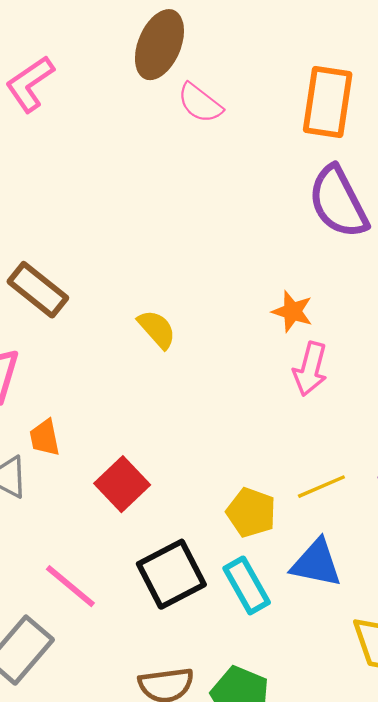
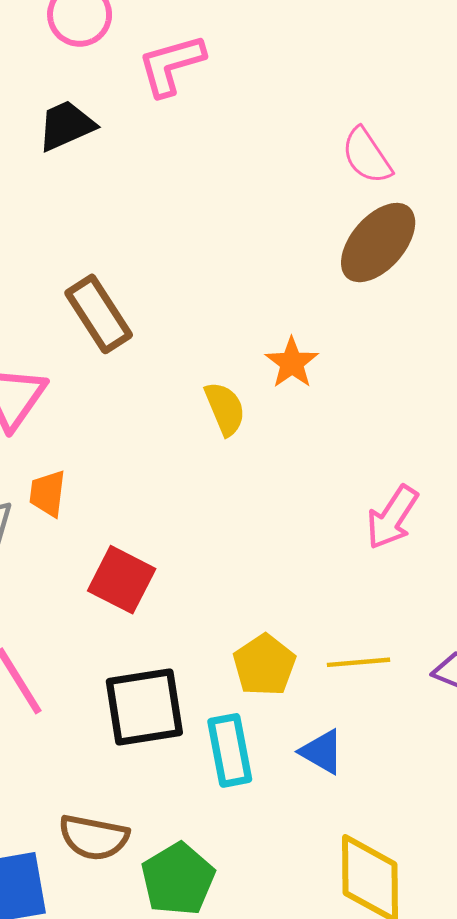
brown ellipse: (159, 45) -> (378, 243), moved
orange star: (292, 311) -> (292, 363), moved
red square: (122, 484) -> (122, 580), turned -38
blue triangle: (316, 563) -> (322, 752), size x0.7

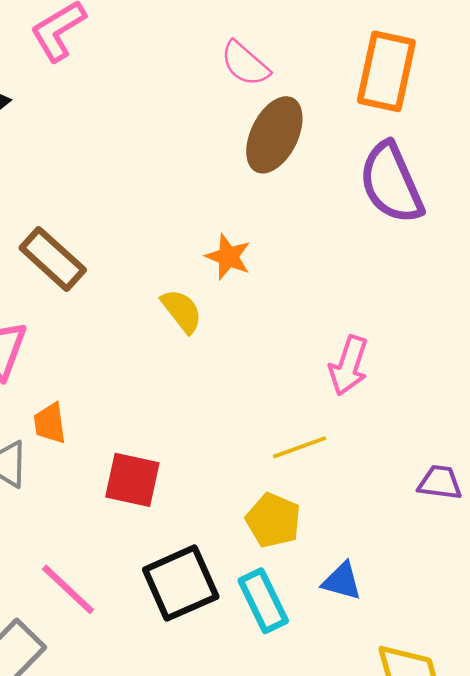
yellow line: (359, 662) -> (300, 447), moved

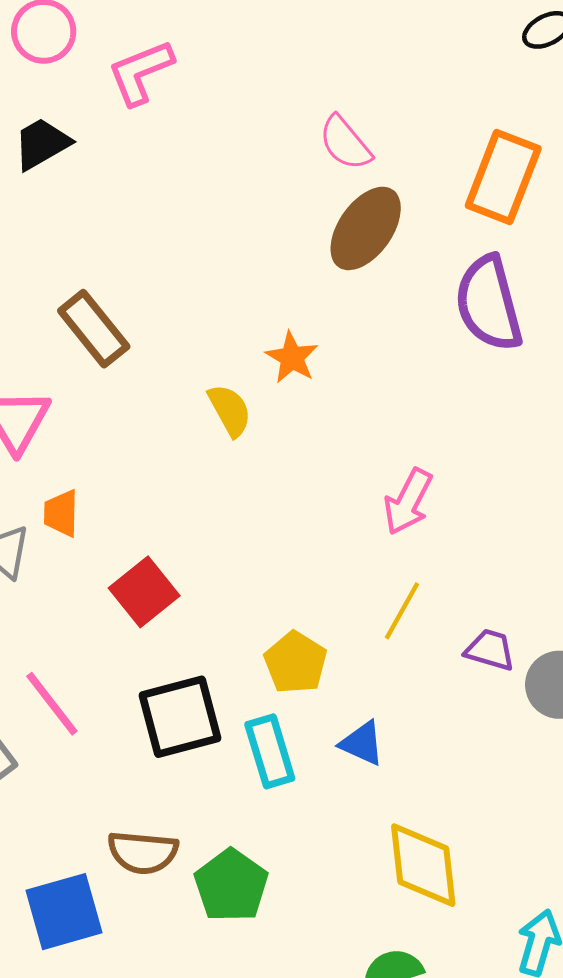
yellow line: (300, 447) -> (402, 611), moved, turned -50
red square: (132, 480) -> (144, 592), turned 30

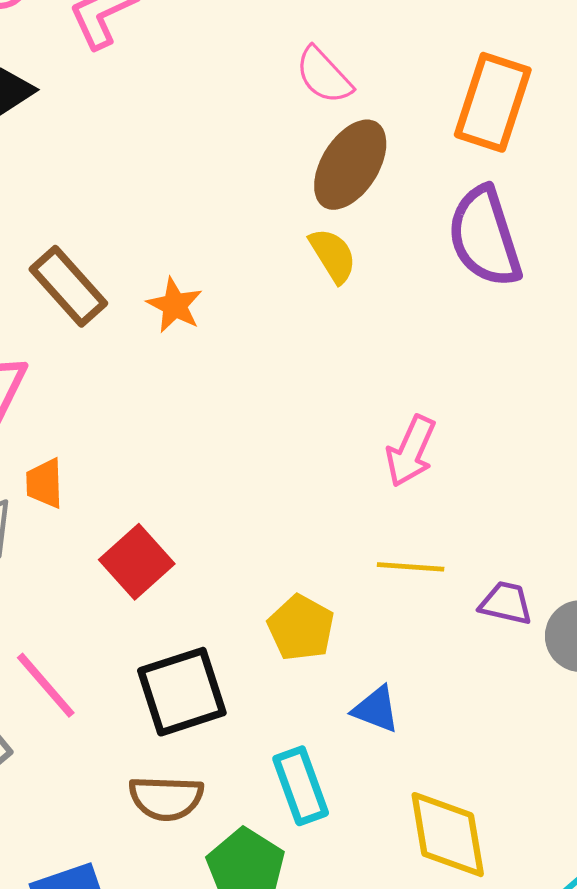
orange star: (292, 358) -> (175, 305), moved
yellow semicircle: (230, 410) -> (333, 255), moved
yellow line: (402, 611) -> (411, 567), turned 68
cyan rectangle: (270, 751) -> (301, 786), moved
brown semicircle: (143, 852) -> (166, 798), moved

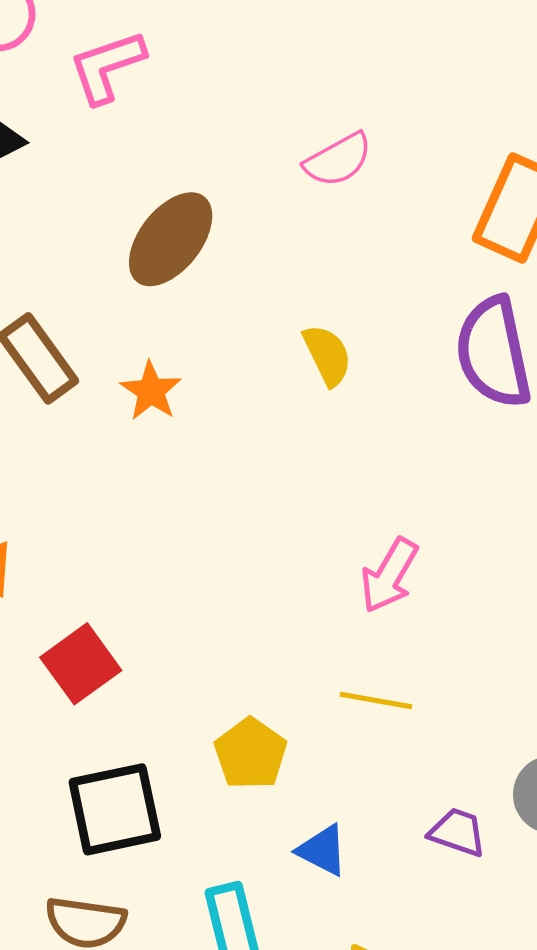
pink semicircle: (324, 75) -> (338, 160), turned -82
brown ellipse: (350, 165) -> (171, 239), moved
purple trapezoid: (506, 603) -> (458, 832), moved

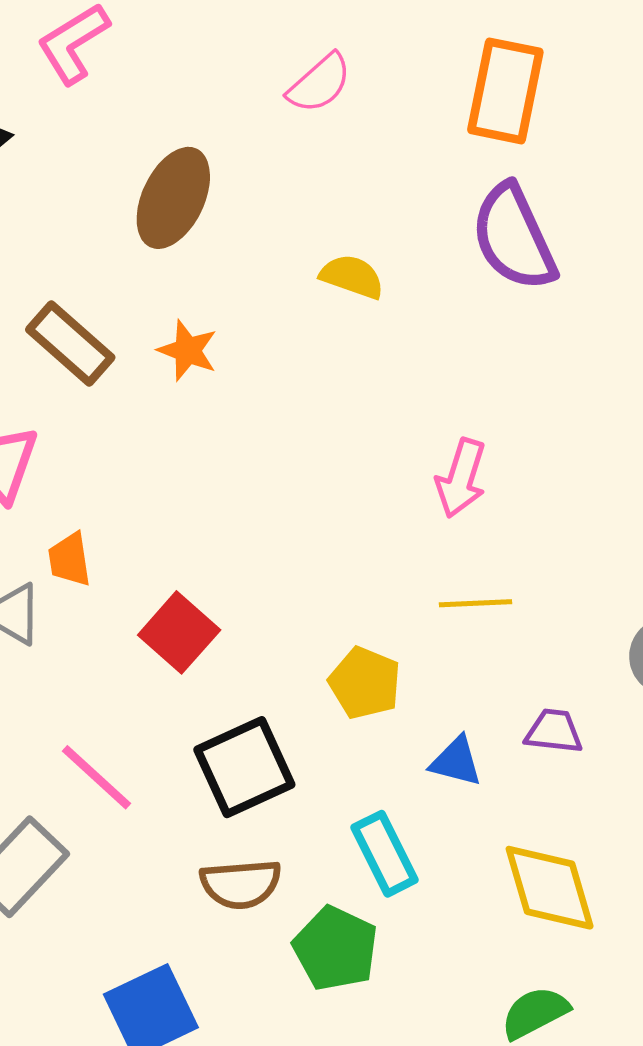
yellow semicircle: (327, 355) -> (352, 277), turned -32
purple trapezoid: (458, 832) -> (554, 731), moved

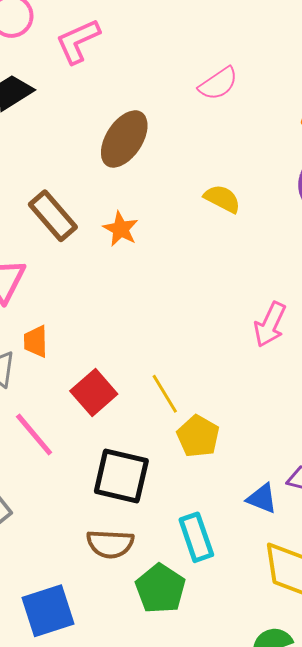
yellow line: (476, 603) -> (165, 394), moved, turned 54
blue triangle: (456, 761) -> (262, 498), moved
black square: (244, 767) -> (121, 476), turned 30
pink line: (96, 777) -> (34, 434), moved

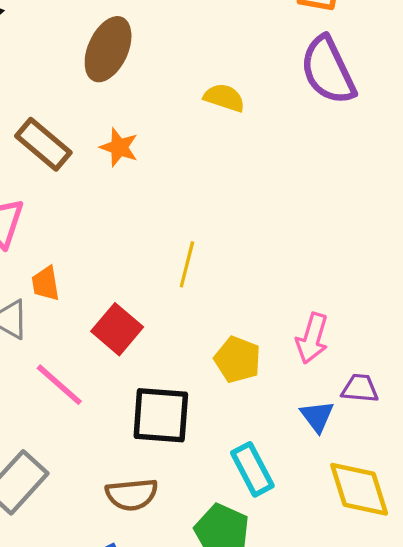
pink arrow: (270, 325) -> (312, 338), moved
yellow line: (165, 394) -> (187, 264), moved, turned 54
blue triangle: (262, 498) -> (317, 416), turned 40
brown semicircle: (110, 544) -> (132, 495), moved

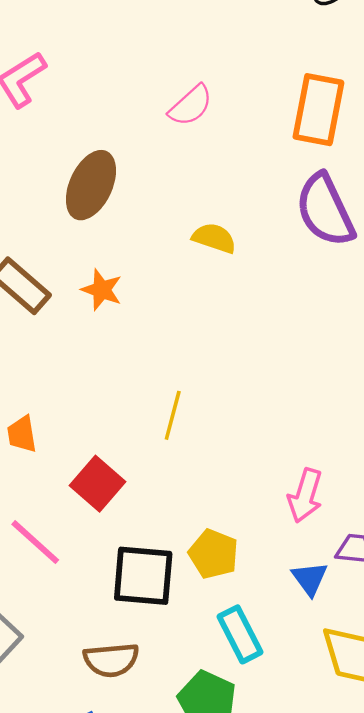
yellow pentagon: (237, 359) -> (214, 554), moved

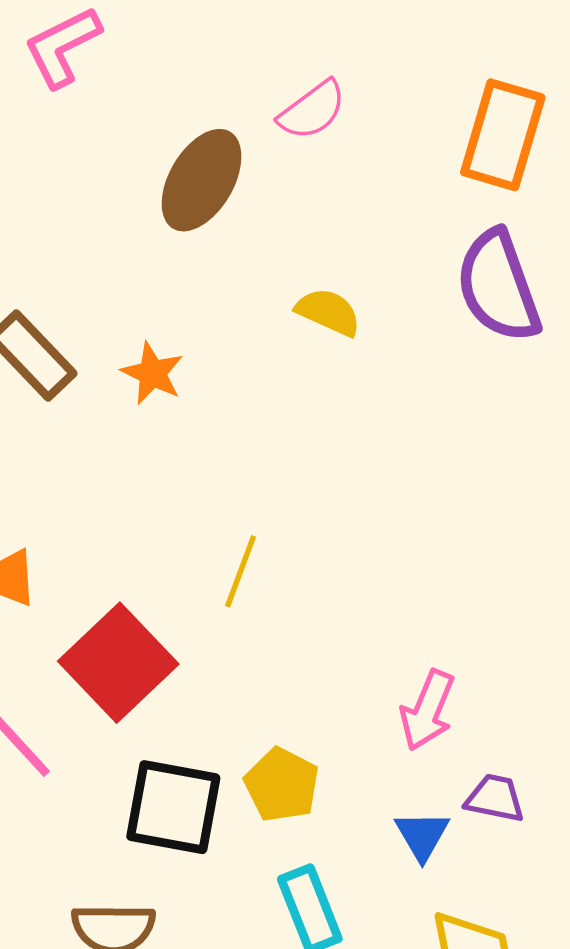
brown ellipse: (91, 185) -> (202, 180), moved
red square: (98, 484) -> (118, 663), size x1.4

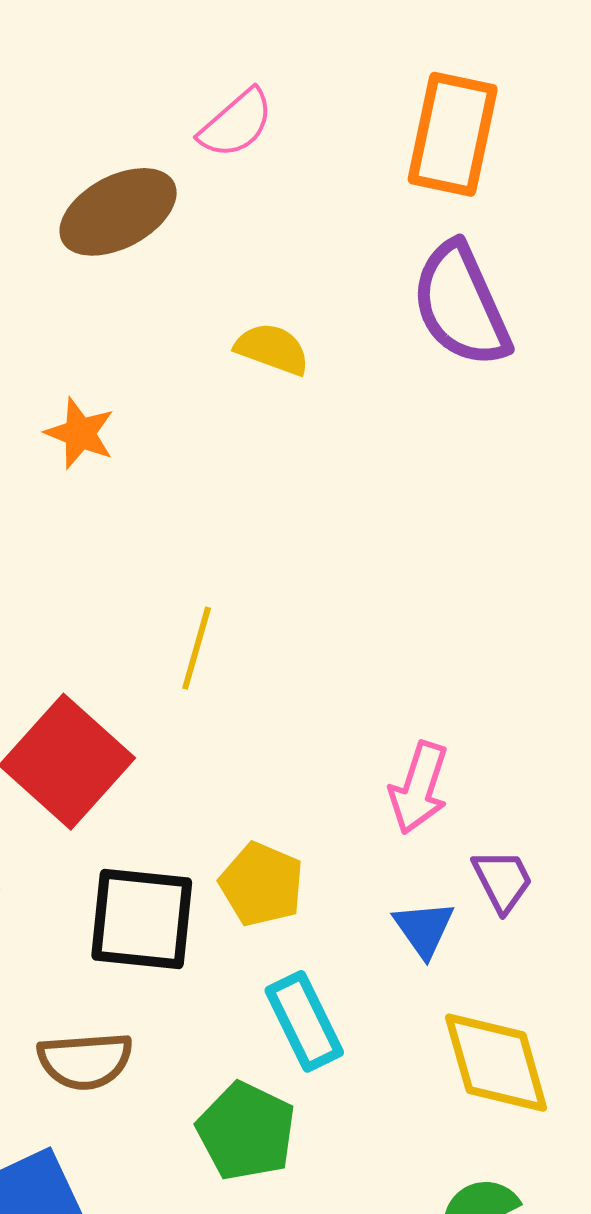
brown ellipse: (202, 180) -> (118, 212), turned 36
purple trapezoid: (495, 798) -> (502, 881), turned 56

